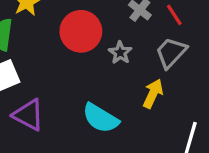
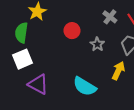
red circle: (81, 31) -> (72, 31), size x0.6

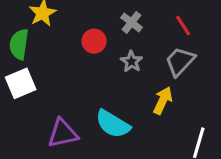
gray cross: (110, 17) -> (132, 22), moved
purple triangle: (38, 84) -> (63, 133), moved, turned -40

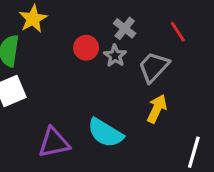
gray star: (132, 61) -> (115, 56), moved
gray trapezoid: (180, 61) -> (154, 67), moved

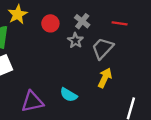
red line: (178, 32) -> (120, 23), turned -49
red circle: (86, 48) -> (50, 23), moved
cyan semicircle: (105, 133) -> (69, 95), size x0.7

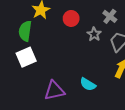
gray cross: (82, 21) -> (110, 16), moved

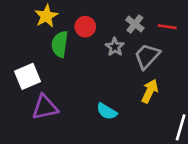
green semicircle: (25, 31) -> (60, 44), moved
purple triangle: (54, 91) -> (45, 107), moved

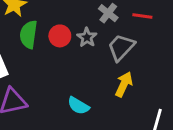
red circle: (85, 27) -> (60, 36), moved

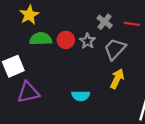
green semicircle: (29, 34) -> (41, 39), turned 80
cyan semicircle: (78, 106) -> (81, 96), turned -30

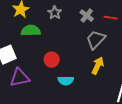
red circle: (66, 40) -> (52, 60), moved
gray star: (87, 41) -> (55, 13), moved

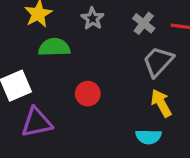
yellow arrow: (98, 66) -> (161, 103), turned -54
cyan semicircle: (66, 81) -> (148, 137), moved

